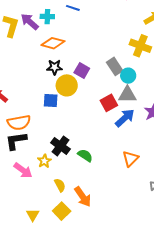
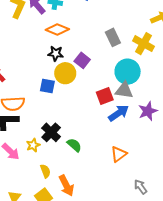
gray rectangle: (115, 66) -> (113, 37), moved
cyan circle: (128, 76) -> (128, 72), size x1.6

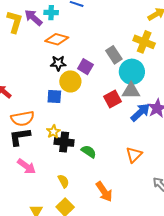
gray rectangle: (113, 37) -> (114, 55), moved
blue arrow: (119, 113) -> (140, 112), moved
black cross: (51, 132) -> (64, 142), turned -30
yellow star: (33, 145) -> (53, 132), moved
orange arrow: (66, 186) -> (104, 192), moved

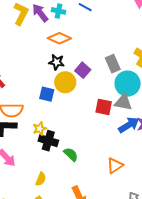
red square: (113, 99) -> (104, 107), turned 30
yellow semicircle: (63, 181) -> (41, 179), turned 40

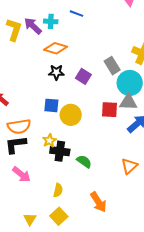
yellow circle: (65, 82) -> (71, 115), moved

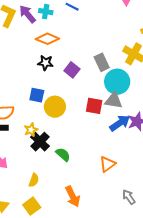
black cross: (60, 151) -> (40, 142), turned 30

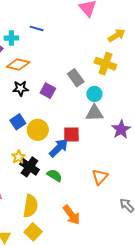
cyan circle: (117, 82) -> (94, 94), size x0.6
blue square: (37, 95) -> (18, 122), turned -35
red square: (94, 106) -> (71, 134), moved
blue arrow: (120, 123) -> (59, 148), moved
yellow semicircle: (34, 180) -> (30, 206), size x1.6

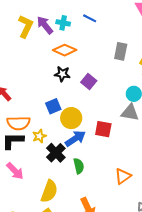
gray rectangle: (76, 78) -> (121, 51), moved, turned 36
blue arrow: (59, 148) -> (75, 139), moved
yellow star: (18, 157) -> (39, 136), moved
green semicircle: (54, 175) -> (79, 166), turned 35

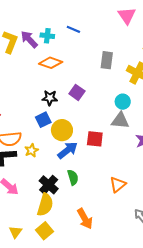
black star: (62, 74) -> (50, 98), moved
black cross: (56, 153) -> (49, 185), moved

